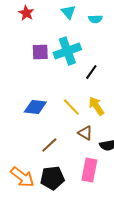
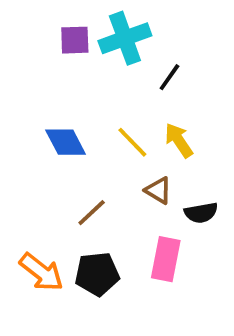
blue diamond: (35, 107) -> (66, 142), turned 55

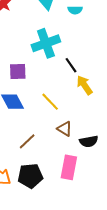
purple square: (75, 40) -> (18, 71), moved
black line: (169, 77) -> (71, 65), turned -70
yellow arrow: (179, 140) -> (84, 85), moved

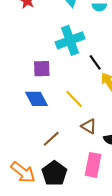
black pentagon: (30, 176) -> (54, 173), turned -30

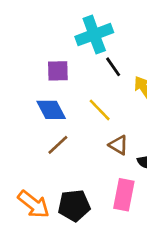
black line: (95, 62) -> (113, 67), moved
brown line: (51, 139) -> (58, 145), moved
black pentagon: (54, 173) -> (74, 206), turned 30

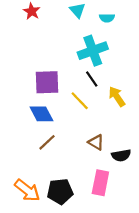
cyan cross: (94, 35) -> (93, 51), moved
purple square: (58, 71) -> (47, 82), size x1.4
yellow line: (100, 110) -> (80, 101), moved

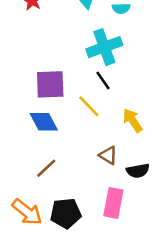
yellow arrow: (117, 96) -> (133, 120), moved
brown line: (47, 142) -> (46, 168), moved

